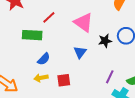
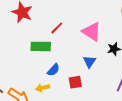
yellow arrow: (41, 78) -> (43, 88), moved
red square: (64, 80) -> (75, 82), moved

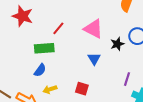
blue semicircle: (53, 70) -> (40, 70), moved
red square: (75, 82) -> (82, 89), moved, turned 32

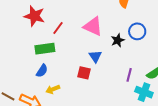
red star: (23, 16) -> (34, 16), moved
red square: (82, 89) -> (84, 73), moved

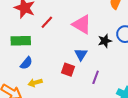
green rectangle: (45, 49) -> (21, 41), moved
purple line: (129, 75) -> (96, 77), moved

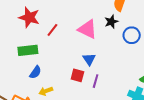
black star: (105, 41) -> (111, 22), moved
purple line: (96, 77) -> (96, 81), moved

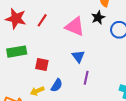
red line: (52, 30) -> (42, 20), moved
blue semicircle: (35, 72) -> (57, 85), moved
red square: (77, 75) -> (42, 64), moved

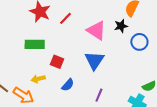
blue triangle: (78, 56) -> (94, 60), size x1.5
purple line: (86, 78) -> (99, 95), moved
yellow arrow: (37, 91) -> (38, 79), moved

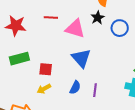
red line: (65, 18) -> (51, 18), moved, turned 64
yellow arrow: (38, 79) -> (44, 89), moved
blue semicircle: (68, 85) -> (75, 87), moved

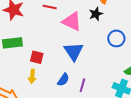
blue circle: (120, 28) -> (116, 38), moved
yellow arrow: (44, 89) -> (32, 76), turned -64

